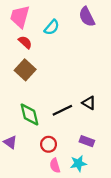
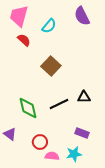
brown square: (25, 70) -> (51, 66), moved
black triangle: (89, 103) -> (84, 97), turned -32
red circle: (49, 144) -> (40, 142), moved
pink semicircle: (55, 166) -> (52, 156), turned 112

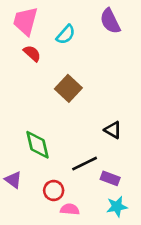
black triangle: (84, 97) -> (113, 130), turned 32
black line: (59, 104) -> (85, 164), moved
cyan star: (74, 154) -> (117, 207), moved

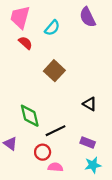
black line: (85, 164) -> (55, 131), moved

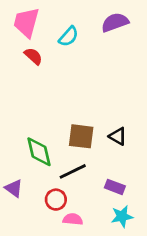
purple semicircle: (88, 17) -> (115, 22), turned 96
brown square: (54, 71) -> (81, 136), moved, turned -36

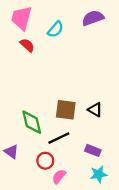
pink semicircle: (73, 219) -> (59, 177), turned -56

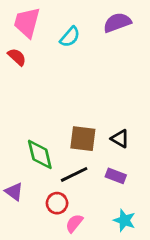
red semicircle: (27, 45) -> (17, 57), moved
purple rectangle: (93, 150) -> (116, 176), moved
cyan star: (99, 174) -> (124, 220), turned 30

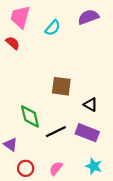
brown square: (83, 139) -> (61, 86), moved
purple rectangle: (116, 176) -> (87, 133), size x1.5
red circle: (57, 203) -> (26, 168), moved

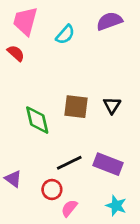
black triangle: (91, 105) -> (112, 105), moved, turned 32
green diamond: (30, 116) -> (37, 120), moved
red circle: (26, 168) -> (52, 190), moved

